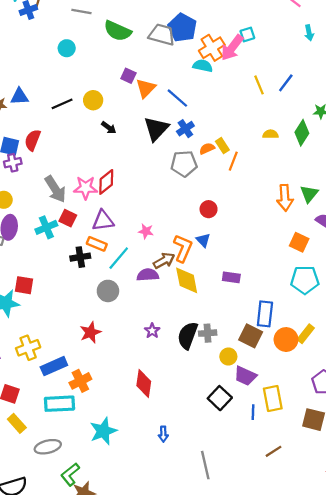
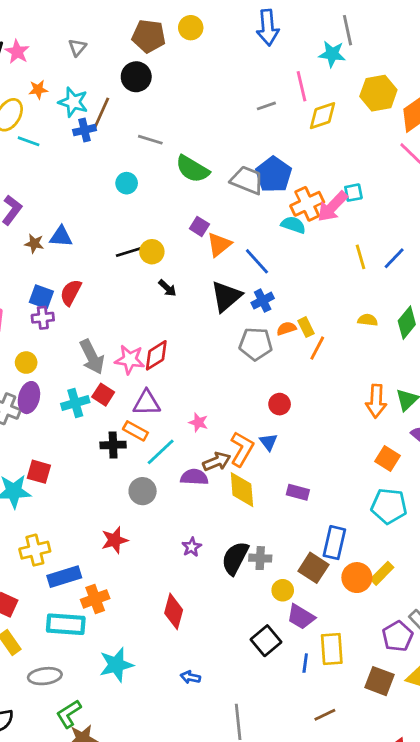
black line: (62, 104) -> (130, 252), moved
blue arrow: (163, 434) -> (190, 677), turned 96

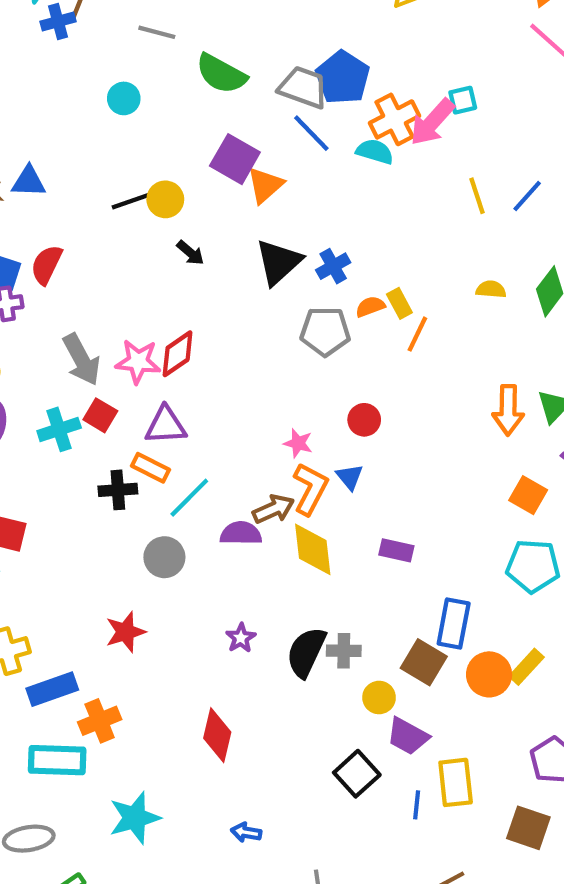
purple square: (199, 226) -> (235, 159), size x1.6
blue line: (257, 261) -> (311, 133), moved
pink star: (198, 422) -> (298, 443), moved

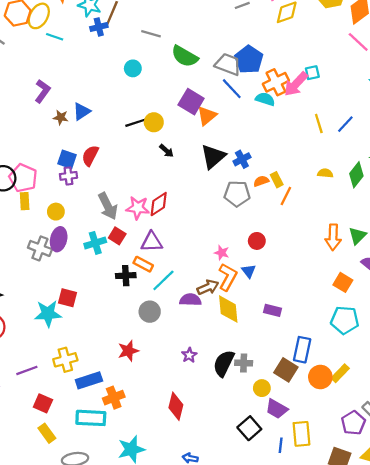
blue triangle: (29, 182) -> (82, 111), turned -36

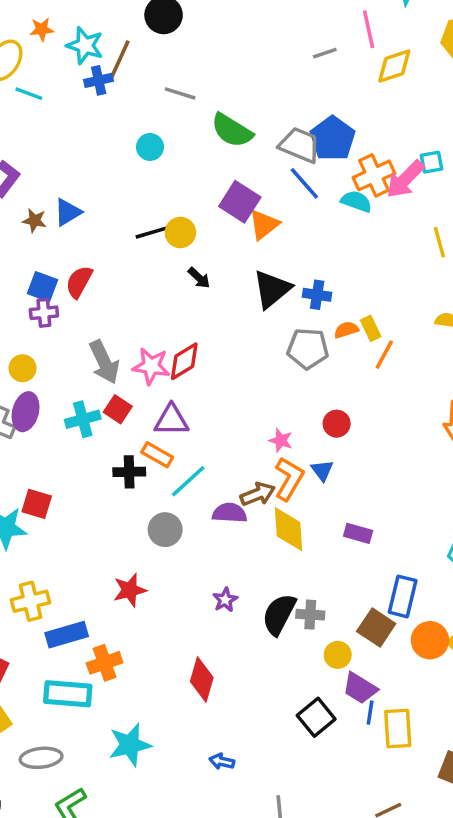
blue cross: (242, 159) -> (317, 295), turned 35
blue line: (281, 445) -> (370, 713), moved

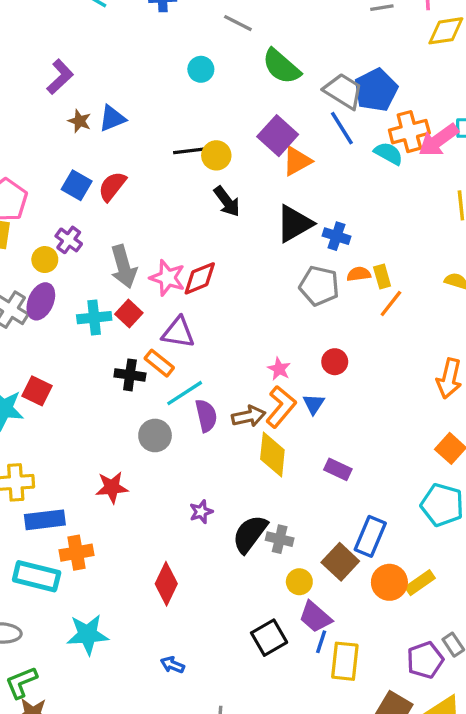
black arrow: (199, 278) -> (227, 201), size x1.4
purple cross: (44, 313) -> (69, 240), moved, turned 32
purple semicircle: (230, 513) -> (206, 416), moved, turned 64

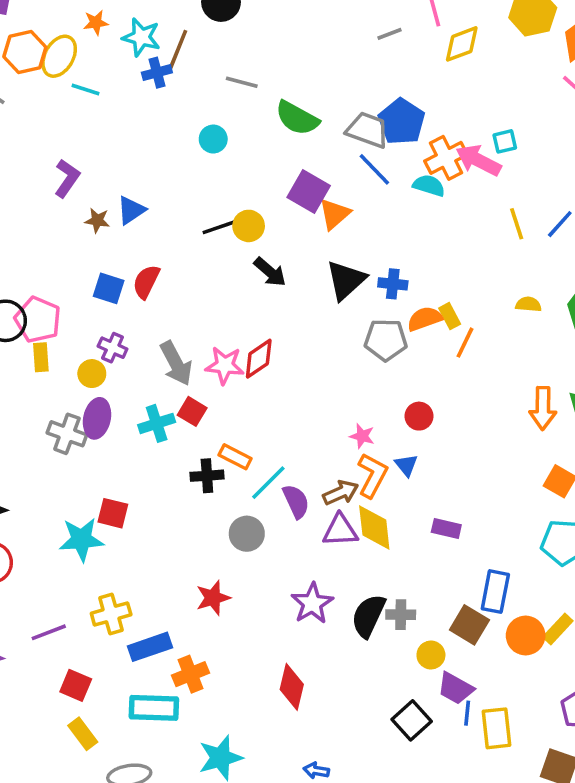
pink arrow: (438, 140) -> (478, 160), turned 75
orange semicircle: (359, 274) -> (425, 319), size x1.4
purple triangle: (178, 332) -> (340, 530), moved
purple star: (201, 512) -> (312, 603), size x1.6

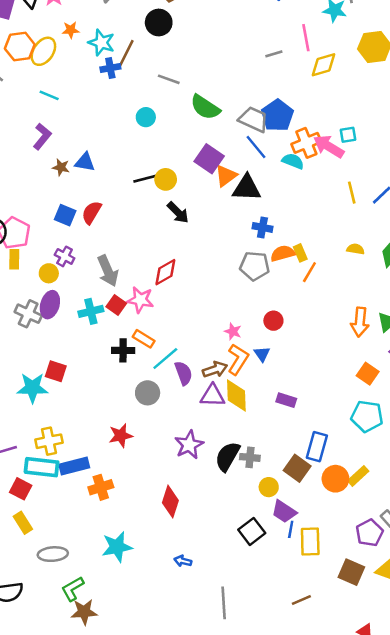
cyan line: (86, 89) -> (49, 95), moved
blue triangle: (131, 210) -> (85, 162), turned 40
black triangle: (346, 280) -> (247, 188), moved, turned 40
pink star: (225, 365) -> (140, 300), moved
cyan rectangle: (154, 708) -> (42, 467), moved

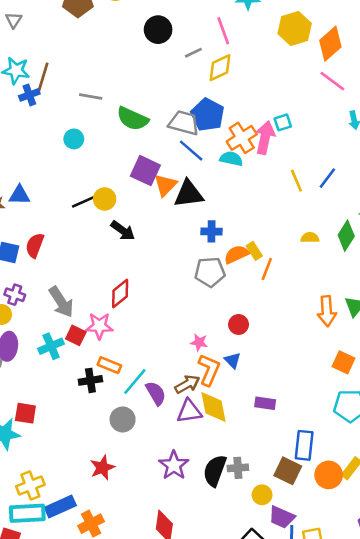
black circle: (159, 22) -> (158, 30), moved
yellow diamond: (323, 65) -> (220, 68), moved
pink arrow: (329, 146) -> (265, 138), turned 80

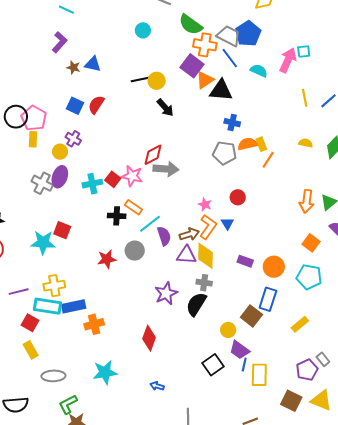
orange cross: (242, 138) -> (205, 45), moved, turned 30
gray arrow: (61, 302) -> (166, 169), moved, turned -65
red star: (102, 468) -> (107, 259), moved
gray cross: (238, 468) -> (204, 283), moved
orange circle: (329, 475) -> (274, 267), moved

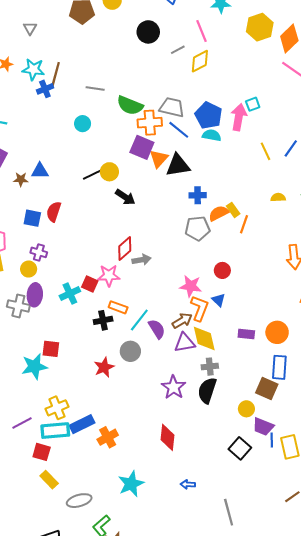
blue pentagon: (248, 34) -> (209, 115), moved
gray arrow: (166, 169) -> (142, 260), size x0.7
pink star: (205, 204) -> (191, 286), size x1.5

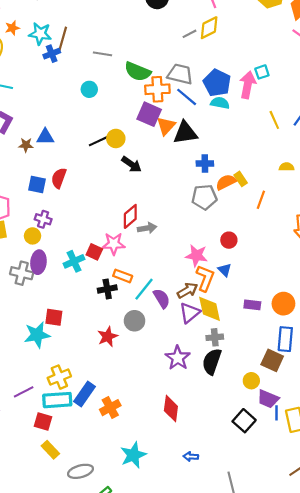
gray line: (178, 50) -> (189, 34), moved
orange line: (244, 224) -> (261, 200), moved
purple triangle: (185, 343) -> (190, 313), turned -30
blue rectangle: (82, 424) -> (84, 394), turned -30

